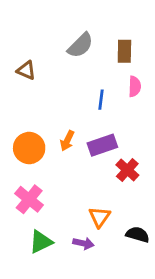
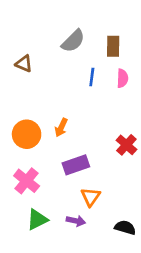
blue line: (101, 100) -> (92, 77), moved
purple rectangle: (102, 145) -> (76, 165), moved
red cross: (127, 170) -> (126, 145), moved
black semicircle: (138, 234) -> (125, 227), moved

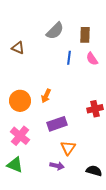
pink semicircle: (122, 78) -> (92, 59), turned 144
red cross: (126, 145) -> (95, 109), turned 35
green triangle: (37, 219) -> (15, 165), moved, turned 48

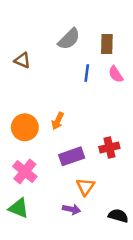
red cross: (95, 109) -> (109, 148), moved

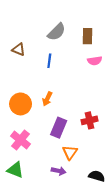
blue line: (87, 73) -> (49, 61), moved
pink semicircle: (116, 74) -> (95, 61), turned -64
purple rectangle: (72, 156) -> (59, 128), turned -48

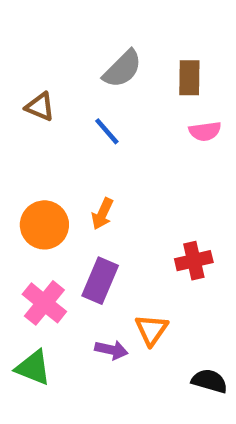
blue line: (49, 61) -> (107, 131), turned -48
purple rectangle: (59, 128) -> (100, 281), moved
purple arrow: (59, 171) -> (111, 350), moved

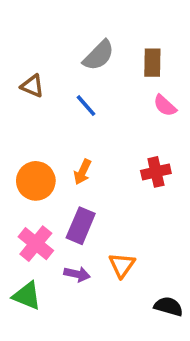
pink semicircle: (205, 131) -> (165, 106), turned 50
red cross: (194, 261) -> (156, 172), moved
purple arrow: (111, 350) -> (77, 274), moved

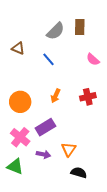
brown rectangle: (152, 63) -> (80, 27), moved
orange arrow: (82, 172) -> (56, 96), moved
purple rectangle: (81, 226) -> (45, 127), turned 36
black semicircle: (169, 306) -> (79, 173), moved

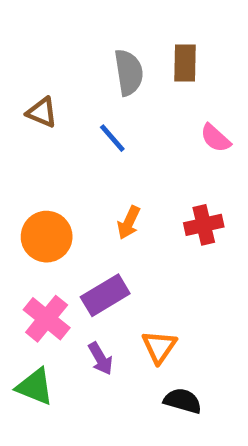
gray semicircle: (56, 31) -> (129, 72), turned -54
purple arrow: (43, 154) -> (101, 359), turned 48

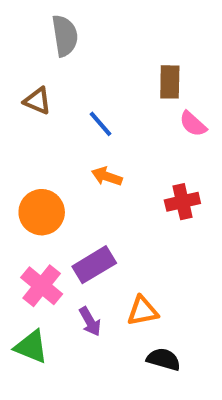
brown rectangle: (185, 63) -> (170, 82), moved
gray semicircle: (129, 72) -> (65, 36), moved
orange arrow: (129, 223) -> (107, 176), moved, turned 84
orange triangle: (159, 347) -> (143, 311), turned 44

